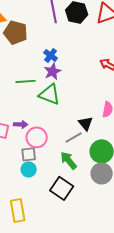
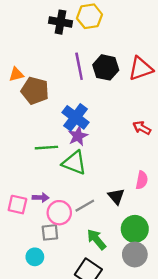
blue cross: (51, 55) -> (76, 117), size x1.6
gray line: (74, 137) -> (85, 206), moved
cyan circle: (29, 169) -> (35, 257), moved

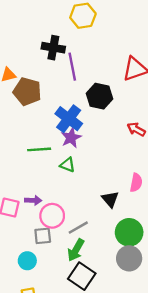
black cross: (60, 22) -> (53, 48), moved
black hexagon: (106, 67) -> (99, 96), moved
green triangle: (74, 163) -> (68, 165), size x0.6
gray line: (85, 206) -> (78, 228), moved
green arrow: (96, 239) -> (76, 250), moved, turned -110

